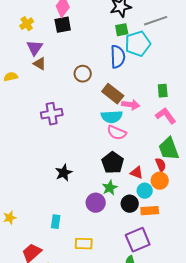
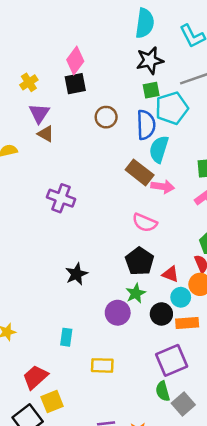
brown circle: (83, 74) -> (106, 117), moved
purple cross: (52, 114) -> (61, 198), turned 30
cyan semicircle: (112, 117) -> (159, 149), moved, turned 110

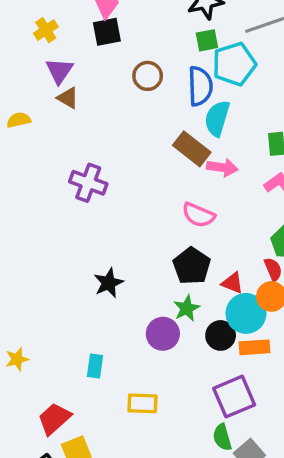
cyan circle: (181, 297) -> (246, 313), size x1.5

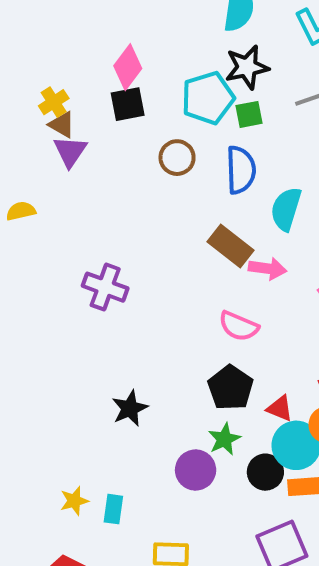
cyan pentagon: (234, 64) -> (208, 98), moved
brown triangle: (68, 98) -> (62, 125), moved
cyan semicircle: (217, 118) -> (286, 209), moved
yellow star: (17, 359) -> (74, 501), moved

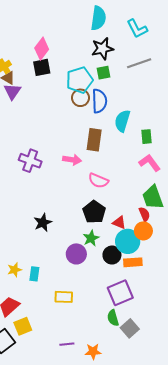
cyan pentagon: (208, 98) -> (79, 80), moved
brown circle: (177, 158) -> (80, 98), moved
brown rectangle: (230, 246) -> (94, 140), turned 60
pink arrow: (267, 269) -> (72, 160), moved

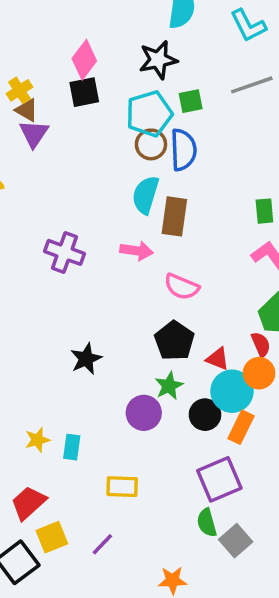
black star: (102, 49) -> (158, 60), moved
cyan semicircle: (122, 121) -> (146, 195), moved
orange rectangle: (133, 262) -> (241, 427), turned -60
purple line: (67, 344) -> (102, 544), moved, turned -40

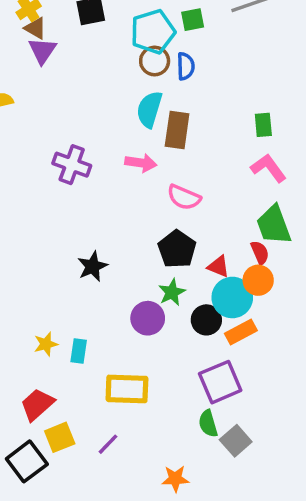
blue semicircle: (183, 150) -> (186, 66), size x0.7
orange rectangle: (241, 427) -> (241, 332), turned 36
yellow rectangle: (122, 487) -> (127, 389), size x1.4

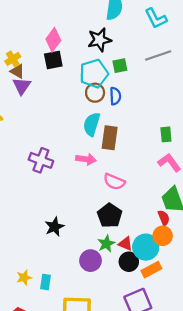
red triangle: (218, 266) -> (125, 244), moved

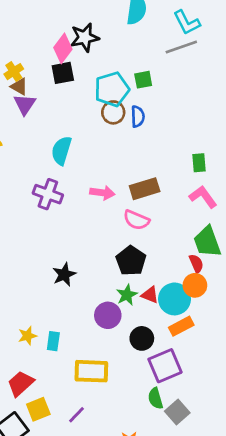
black star: (100, 40) -> (85, 37), moved
gray line: (158, 56) -> (181, 47), moved
cyan semicircle: (92, 124) -> (61, 151), moved
brown rectangle: (110, 138) -> (145, 189), moved, turned 65
black circle: (129, 262) -> (142, 338), moved

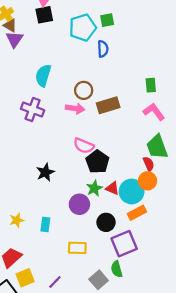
brown circle: (113, 112) -> (84, 90), moved
pink semicircle: (136, 220) -> (84, 146), moved
cyan rectangle: (53, 341) -> (45, 224), moved
yellow rectangle: (91, 371) -> (77, 248), moved, size x0.7
gray square: (177, 412) -> (99, 280), moved

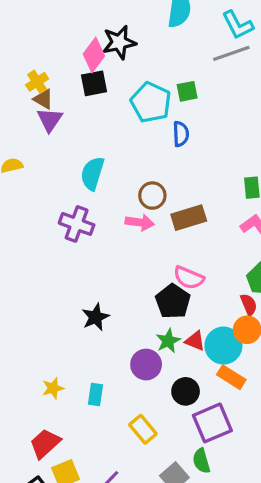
cyan pentagon: (83, 28) -> (151, 102), turned -30
pink semicircle: (84, 146) -> (189, 278), moved
orange rectangle: (137, 213) -> (231, 377), turned 60
yellow rectangle: (77, 248) -> (143, 429), turned 48

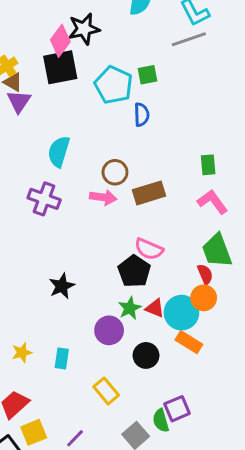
black square: (94, 83) -> (60, 67), size x1.4
purple square: (212, 423) -> (177, 409), moved, size x0.7

